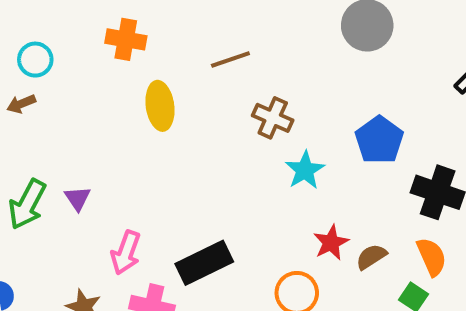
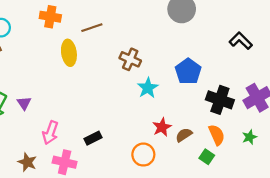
brown line: (230, 60) -> (92, 28), moved
black rectangle: (204, 263) -> (93, 138), size x0.6

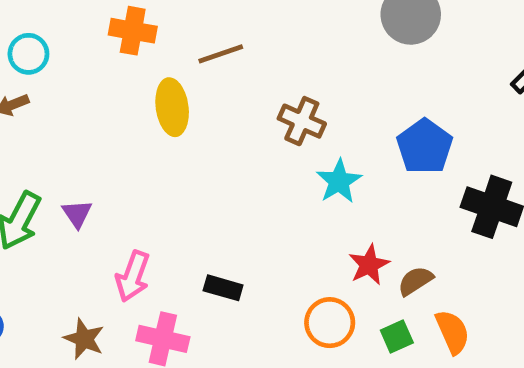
orange semicircle: (217, 135) -> (452, 332), moved
black rectangle: (93, 138) -> (223, 288), turned 42
green square: (207, 157) -> (397, 337), moved, turned 32

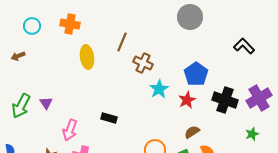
cyan circle: (28, 54) -> (32, 26), moved
brown line: (221, 54) -> (122, 42), moved, turned -48
red star: (369, 265) -> (187, 100), moved
black rectangle: (223, 288) -> (109, 118), moved

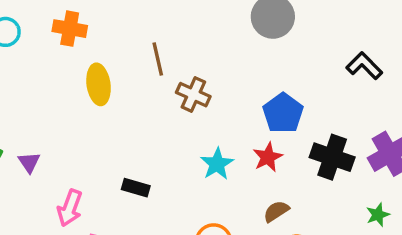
brown line: (122, 42) -> (158, 59), turned -36
cyan star: (159, 89) -> (217, 164), moved

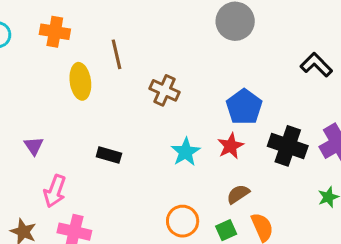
brown line: (158, 59) -> (116, 54), moved
purple triangle: (29, 162) -> (34, 146), moved
black rectangle: (136, 188) -> (109, 155), moved

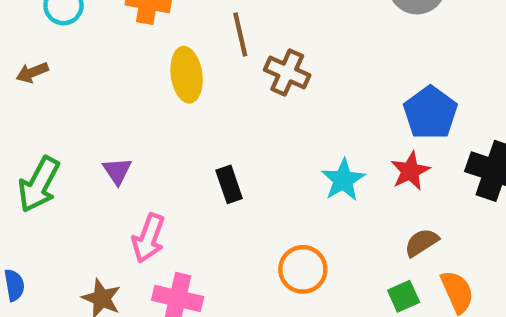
brown cross: (165, 90) -> (287, 73), moved
black rectangle: (109, 155) -> (229, 184), turned 55
orange circle: (183, 221) -> (303, 269), moved

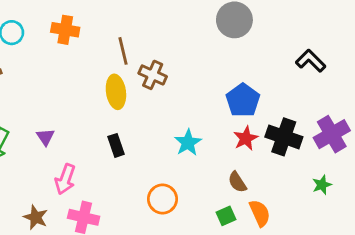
yellow ellipse: (187, 75) -> (116, 92), moved
red star: (410, 171) -> (246, 138), moved
brown semicircle: (421, 243) -> (237, 182), turned -90

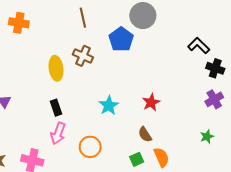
brown line: (123, 51) -> (83, 18), moved
blue pentagon: (243, 100) -> (121, 39), moved
purple cross: (332, 134) -> (214, 99), size x0.7
black cross: (284, 137) -> (215, 68), moved, size x0.7
pink arrow: (65, 179) -> (58, 133), moved

